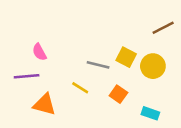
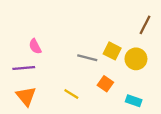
brown line: (163, 28) -> (145, 25), turned -36
yellow line: (80, 88) -> (71, 94), moved
orange triangle: (44, 104) -> (26, 96), moved, turned 35

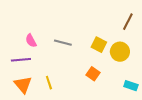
gray line: (87, 58) -> (63, 43), moved
yellow line: (71, 94) -> (49, 83), moved, turned 40
cyan rectangle: (134, 101) -> (131, 86), moved

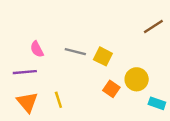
brown line: (128, 22) -> (153, 26), turned 30
yellow square: (99, 45) -> (103, 56), moved
yellow circle: (120, 52) -> (137, 79), moved

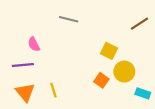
gray line: (75, 52) -> (69, 19), moved
yellow square: (103, 56) -> (109, 51), moved

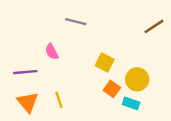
pink semicircle: (34, 44) -> (52, 52), moved
yellow square: (109, 51) -> (105, 62), moved
cyan rectangle: (143, 93) -> (131, 103), moved

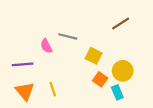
gray line: (76, 22) -> (68, 36), moved
brown line: (154, 26) -> (121, 23), moved
cyan rectangle: (131, 103) -> (117, 92), turned 48

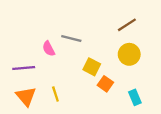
yellow square: (94, 56) -> (92, 67), moved
yellow circle: (123, 71) -> (129, 54), moved
cyan rectangle: (117, 92) -> (135, 97), moved

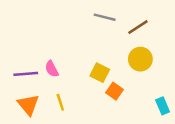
gray line: (71, 38) -> (105, 17), moved
pink semicircle: (49, 49) -> (52, 69), moved
cyan rectangle: (135, 97) -> (163, 106), moved

